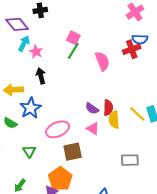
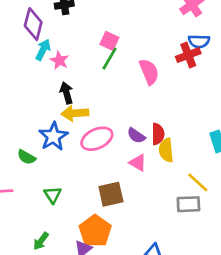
purple diamond: (17, 24) -> (33, 24), turned 55
yellow arrow: (14, 90) -> (75, 113), moved
yellow line: (137, 114) -> (198, 182), moved
pink ellipse: (58, 129) -> (97, 139), moved

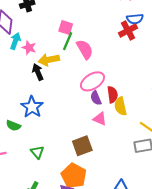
pink semicircle: (149, 72) -> (85, 49), moved
yellow arrow: (75, 113) -> (49, 60), moved
purple semicircle: (136, 136) -> (96, 98), turned 40
pink ellipse: (97, 139) -> (92, 81), moved

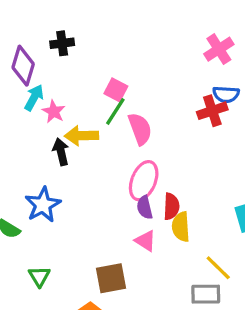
pink ellipse: (92, 81) -> (144, 181), turned -45

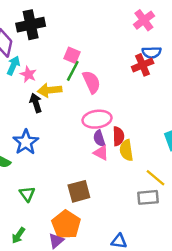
black cross: (62, 43) -> (31, 25), size x1.6
pink ellipse: (144, 181) -> (97, 119), turned 64
pink triangle: (145, 241) -> (101, 153), moved

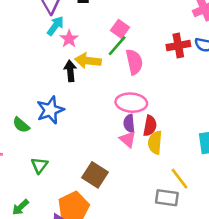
red cross: (143, 65) -> (178, 46), moved
brown square: (79, 191) -> (95, 175), turned 35

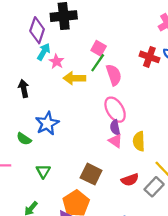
red cross: (178, 46) -> (149, 57), turned 36
black arrow: (70, 71) -> (24, 89), moved
pink ellipse: (131, 103) -> (115, 110), turned 60
red semicircle: (150, 126) -> (130, 180), moved, turned 66
gray rectangle: (167, 198) -> (154, 187), turned -48

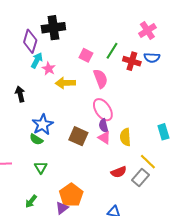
green line: (98, 63) -> (112, 51), moved
green semicircle: (24, 139) -> (36, 139), moved
brown square: (91, 174) -> (78, 136), moved

